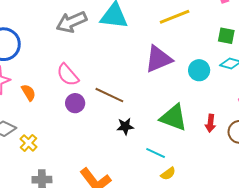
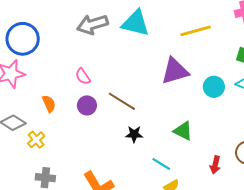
pink semicircle: (68, 75) -> (83, 76), size x0.7
orange semicircle: (29, 93) -> (49, 104), moved
green triangle: (174, 118) -> (183, 131), size x0.7
red arrow: (210, 123) -> (215, 165), moved

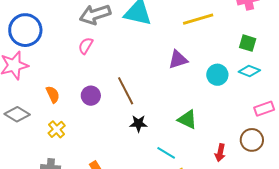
purple triangle: (175, 71) -> (178, 60), size x0.7
pink semicircle: (83, 76) -> (86, 46), moved, turned 66
brown line: (122, 101) -> (126, 91), turned 32
yellow cross: (36, 140) -> (57, 129), moved

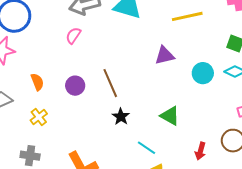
black star: (138, 124) -> (121, 117), turned 30

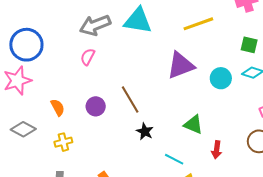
purple triangle: (165, 55) -> (181, 65), size x1.4
yellow cross: (39, 117) -> (63, 142), turned 30
red arrow: (200, 151) -> (217, 150), moved

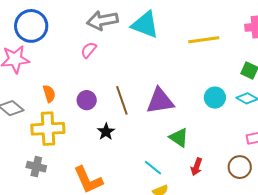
purple triangle: (181, 65) -> (160, 101), moved
black star: (145, 131) -> (106, 132), moved
yellow cross: (63, 142) -> (48, 129), size x1.8

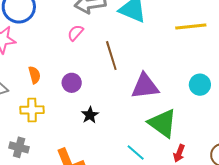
brown line: (122, 100) -> (111, 56), moved
yellow cross: (48, 129) -> (32, 110), size x0.7
green triangle: (179, 137) -> (162, 123), size x1.5

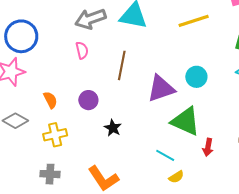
pink semicircle: (75, 33) -> (82, 50), turned 138
brown line: (111, 56) -> (122, 65), turned 40
cyan circle: (200, 85) -> (196, 77), moved

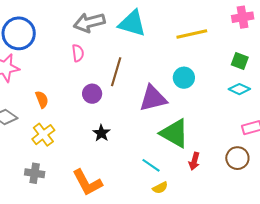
cyan circle: (196, 77) -> (184, 78), moved
purple circle: (88, 100) -> (92, 94), moved
yellow cross: (55, 135) -> (43, 135), turned -30

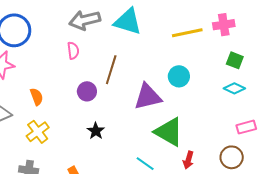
pink cross: (243, 17) -> (224, 25), moved

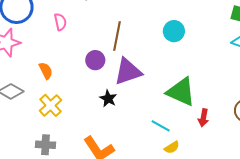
pink semicircle: (73, 51) -> (60, 22), moved
cyan circle: (179, 76) -> (174, 31), moved
purple triangle: (148, 97) -> (128, 71), moved

